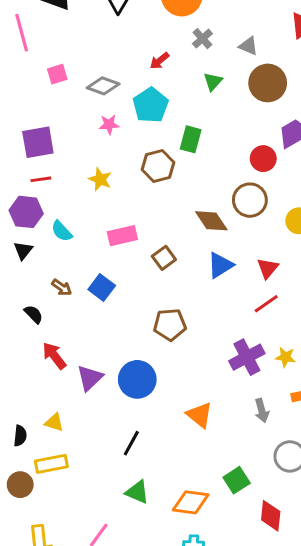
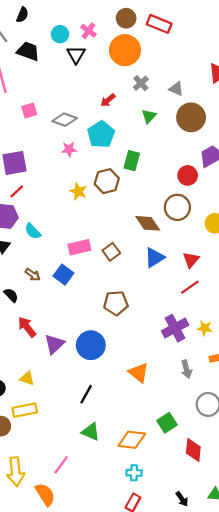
red line: (41, 179) -> (17, 191), turned -35
yellow star: (100, 179) -> (78, 191), moved
pink rectangle: (122, 236) -> (79, 247), moved

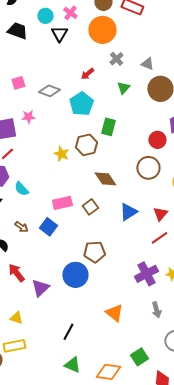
pink star: (69, 149) -> (28, 117), moved
brown diamond: (148, 223) -> (105, 179), moved
blue circle: (91, 345) -> (75, 275), moved

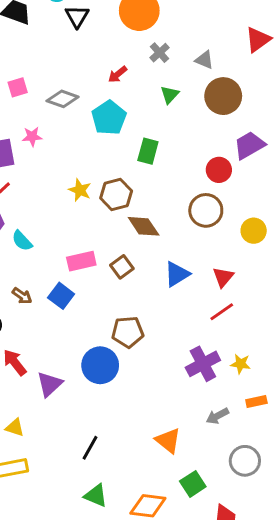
brown hexagon: (86, 145) -> (116, 194), moved
gray arrow: (156, 310) -> (217, 416), turned 77
orange triangle: (114, 313) -> (168, 441), moved

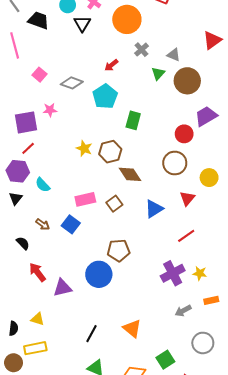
pink square: (18, 87) -> (40, 75), turned -32
green triangle: (170, 95) -> (158, 74), moved
red triangle: (223, 277) -> (187, 198), moved
purple triangle: (49, 384) -> (62, 288), turned 30
orange triangle: (168, 441) -> (132, 328), moved

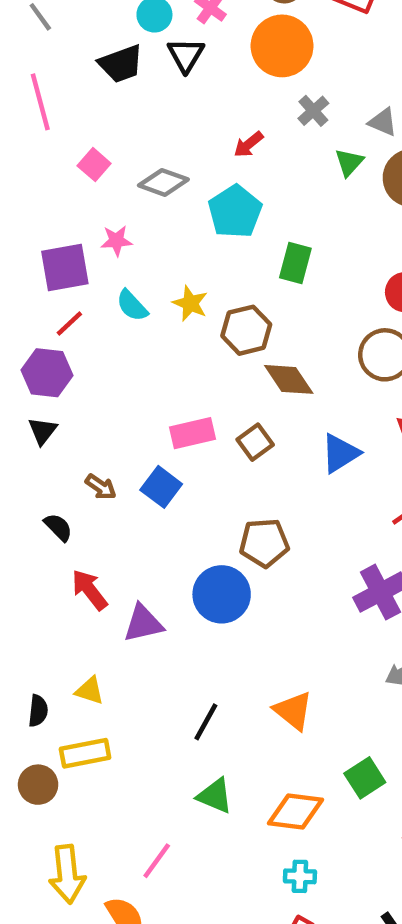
black trapezoid: (38, 20) -> (121, 64), moved, turned 140
yellow star: (84, 148) -> (190, 303), moved
cyan semicircle: (43, 185) -> (132, 306), moved

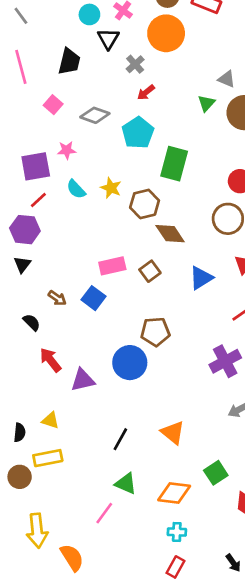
black trapezoid: (121, 64) -> (69, 62), moved, turned -56
gray cross: (313, 111) -> (135, 64), moved
green rectangle: (295, 263) -> (174, 164), size x1.4
pink line: (157, 861) -> (104, 513), moved

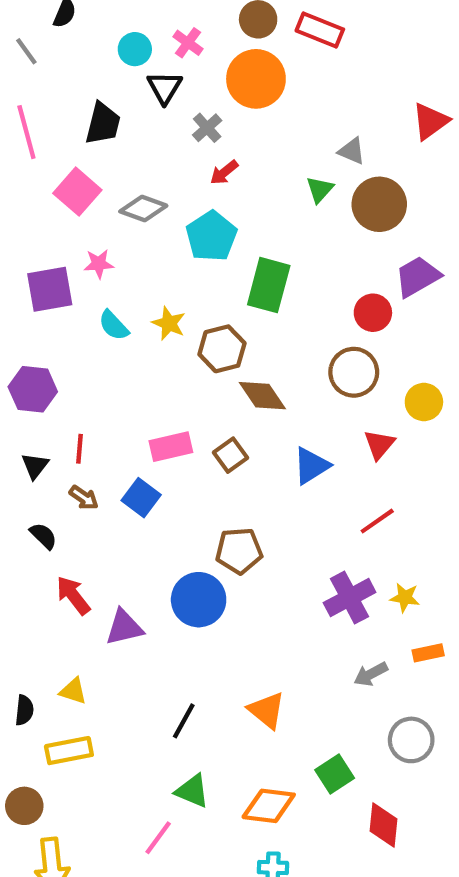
pink square: (53, 105) -> (77, 192), size x1.5
red line: (38, 200) -> (80, 449), moved, turned -42
black triangle: (22, 264) -> (35, 466), moved
brown circle: (20, 477) -> (24, 806), moved

